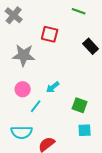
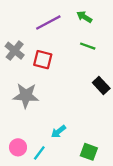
red square: (50, 34) -> (43, 60), moved
pink circle: (23, 89) -> (18, 147), moved

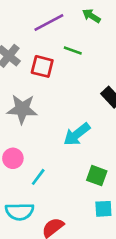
green line: (88, 46) -> (73, 50), moved
cyan arrow: (58, 132) -> (77, 134), moved, size x1.5
pink circle: (18, 147) -> (13, 158), moved

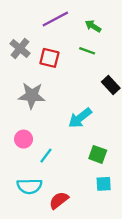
green arrow: (91, 16) -> (93, 26), moved
green line: (73, 50) -> (87, 51), moved

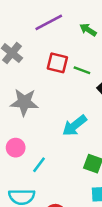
green line: (87, 51) -> (82, 70), moved
red square: (49, 58) -> (57, 63), moved

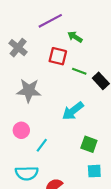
green arrow: (88, 30) -> (75, 37), moved
green line: (82, 70) -> (79, 71), moved

